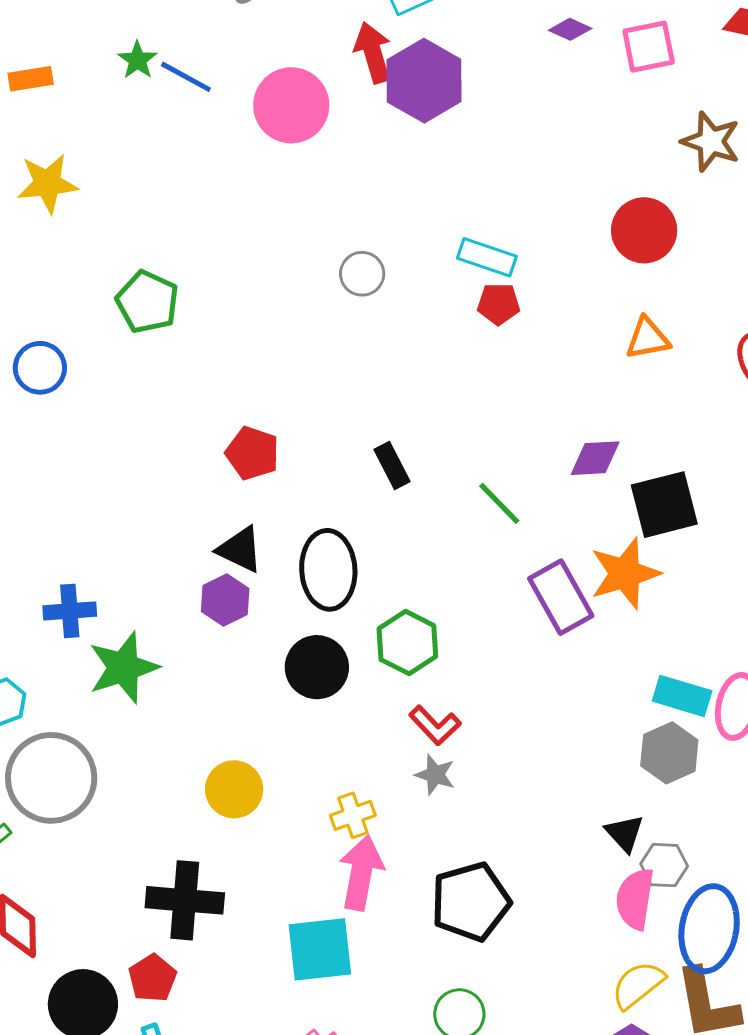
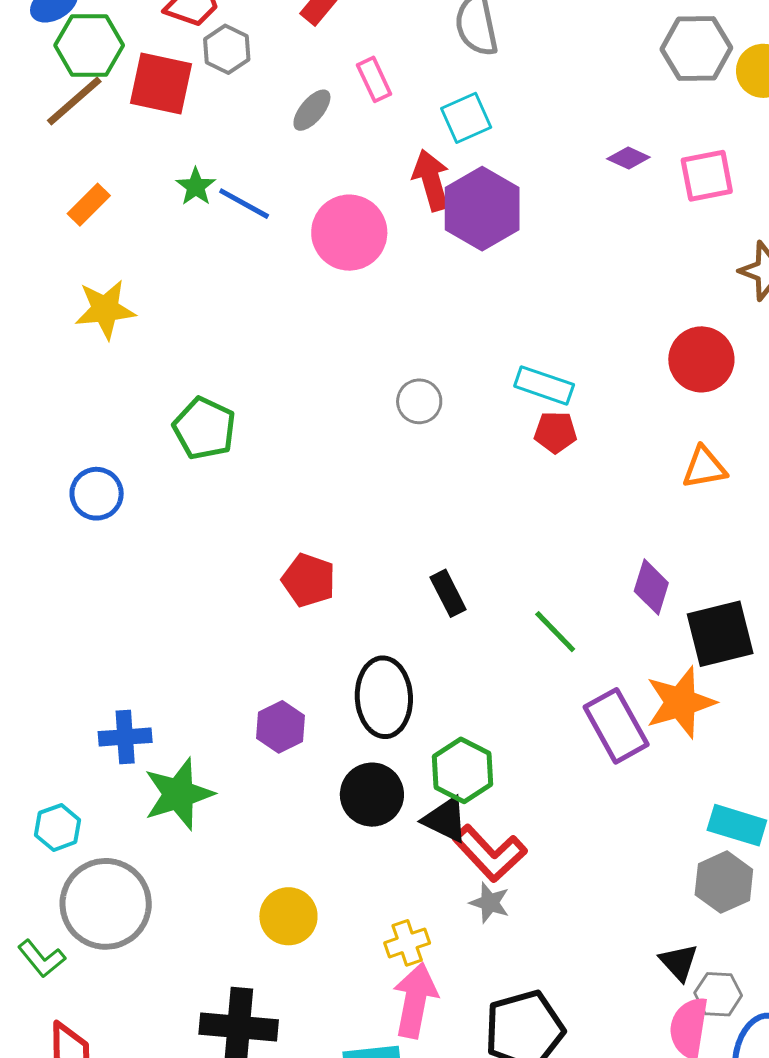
orange rectangle: (31, 79) -> (89, 205), turned -36
purple diamond: (595, 458) -> (651, 587), turned -70
black triangle: (240, 549) -> (445, 820), moved
red L-shape: (435, 725) -> (490, 853), size x1.4

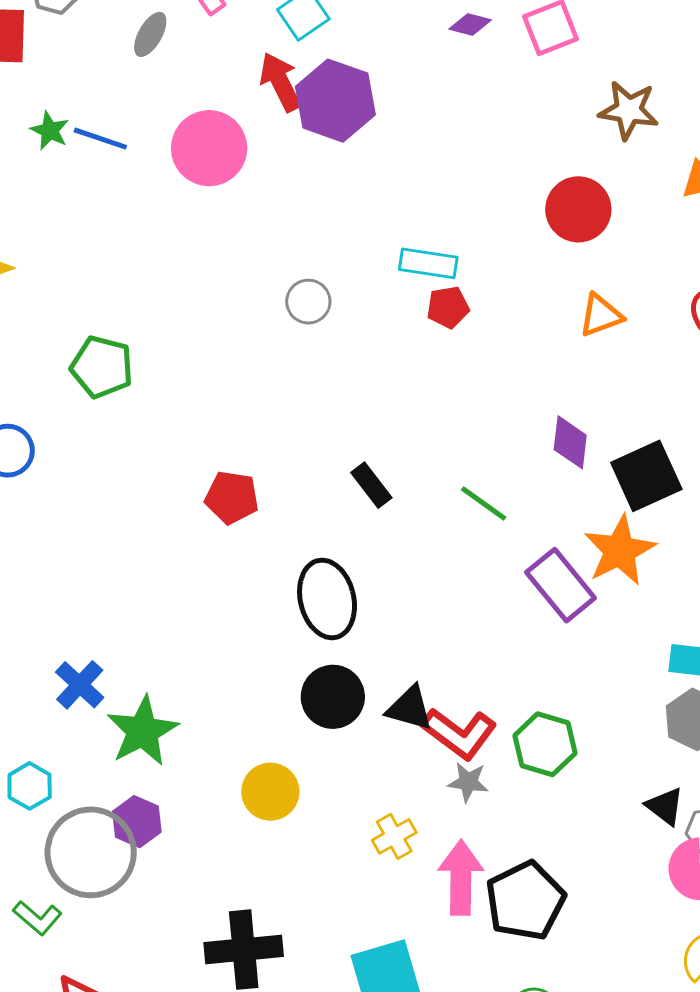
purple hexagon: (281, 727) -> (137, 822), moved
blue cross: (125, 737) -> (80, 685), turned -33
green hexagon: (463, 770) -> (545, 744), moved
yellow circle: (288, 916) -> (270, 792), moved
pink arrow: (415, 1000) -> (461, 878), moved

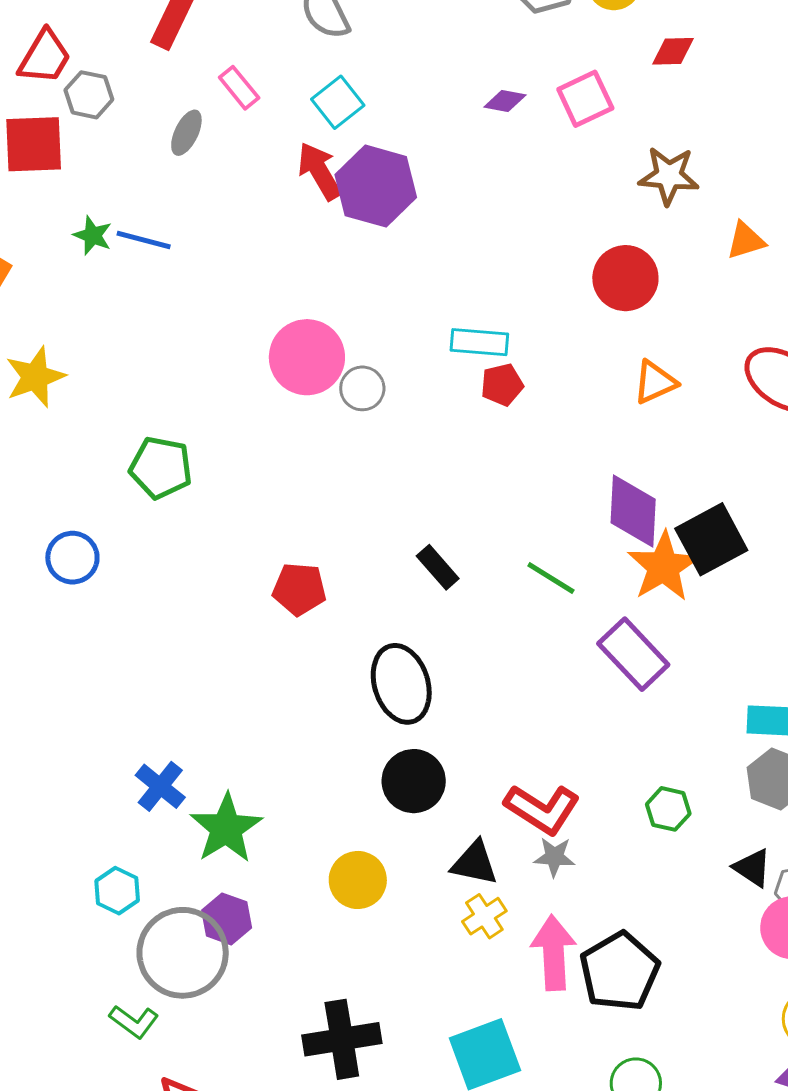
pink circle: (209, 148) -> (307, 357), moved
purple diamond: (570, 442) -> (633, 511), size x1.4
orange star: (620, 551) -> (663, 567), moved
black triangle: (410, 708) -> (475, 863), moved
green hexagon: (545, 744) -> (668, 809), moved, size x0.7

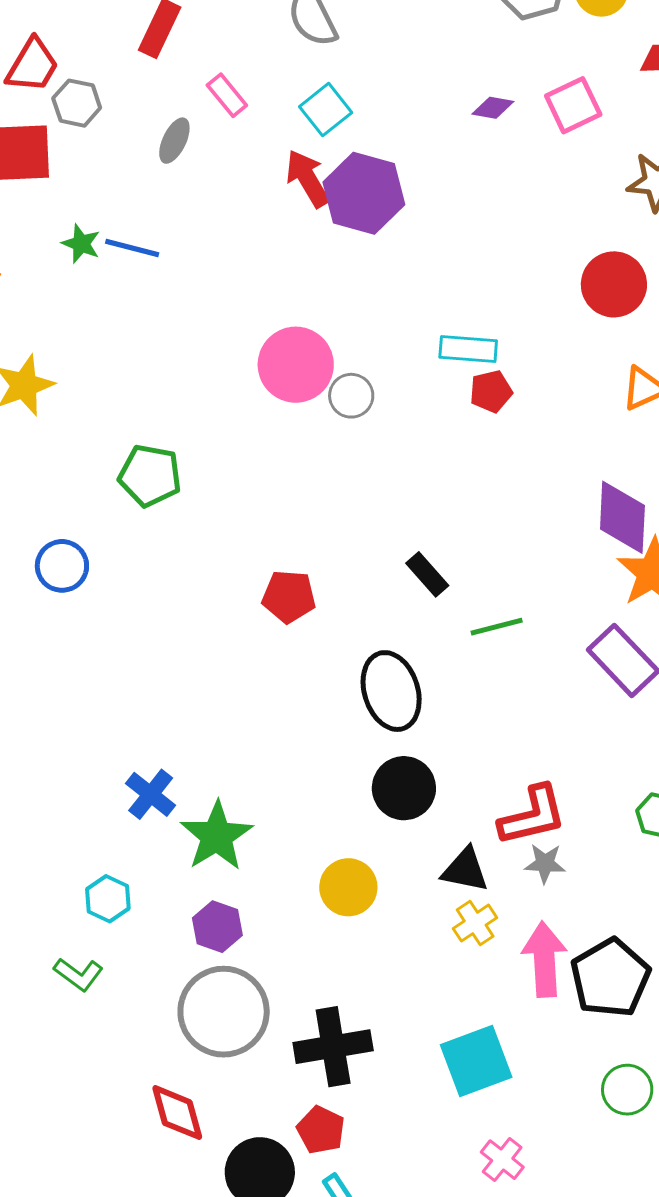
green line: (551, 578) -> (497, 627), moved, turned -46
red L-shape: (542, 809) -> (533, 816), turned -46
gray circle: (183, 953) -> (224, 1012), moved
green L-shape: (134, 1022) -> (78, 974), moved

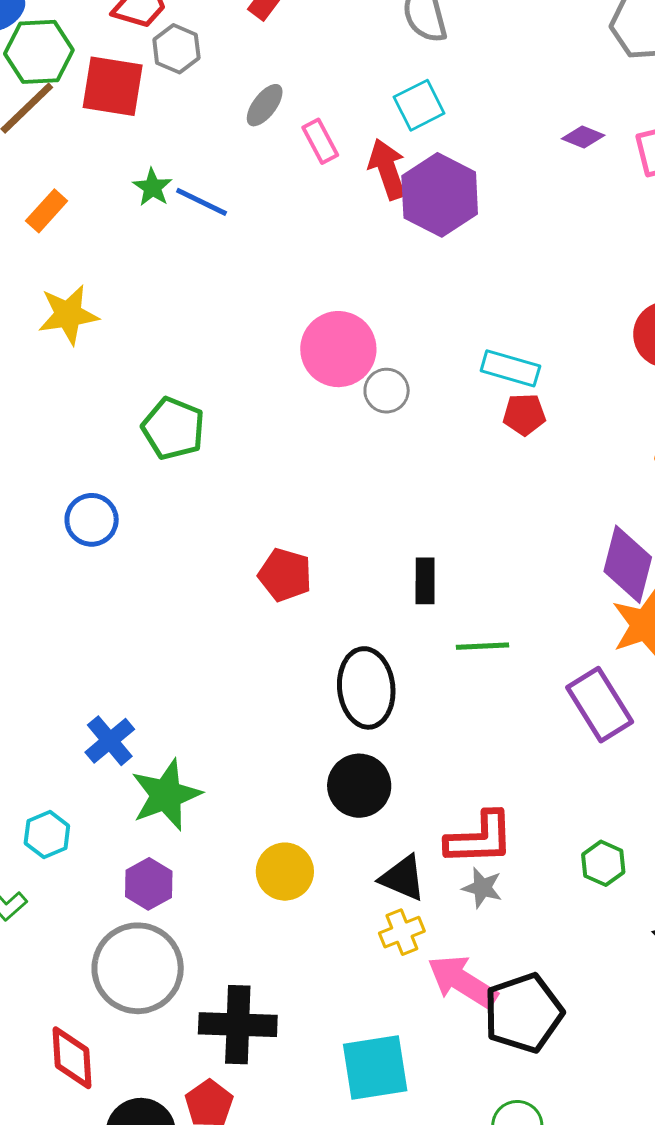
pink rectangle: (227, 95) -> (320, 141), moved
blue circle: (62, 566) -> (92, 520), moved
black rectangle: (427, 574) -> (425, 581), turned 30
pink arrow: (544, 959) -> (462, 982), turned -66

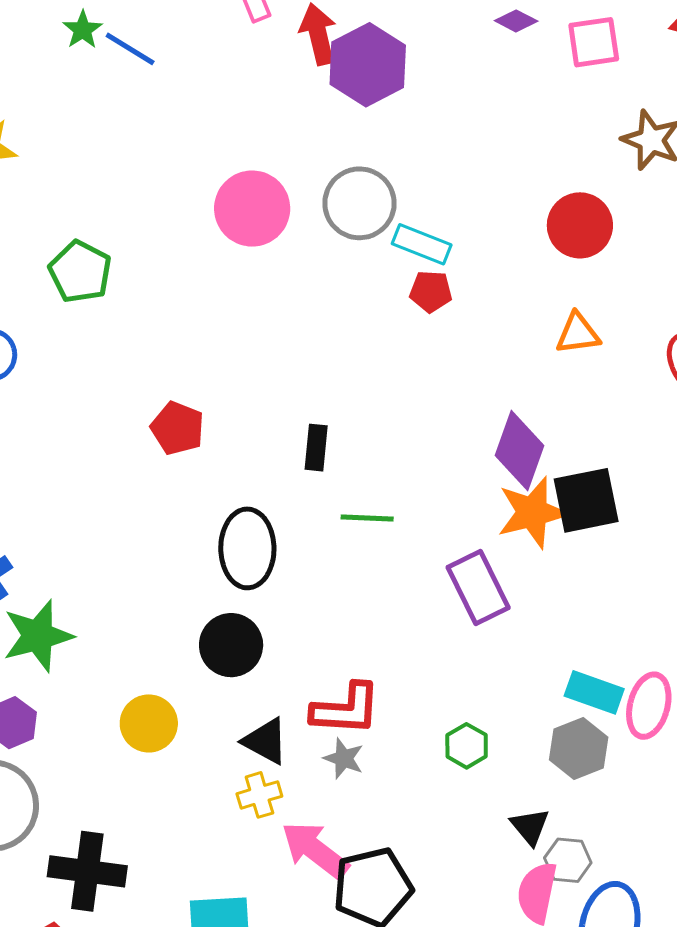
gray circle: (387, 391) -> (360, 203), moved, size x1.6

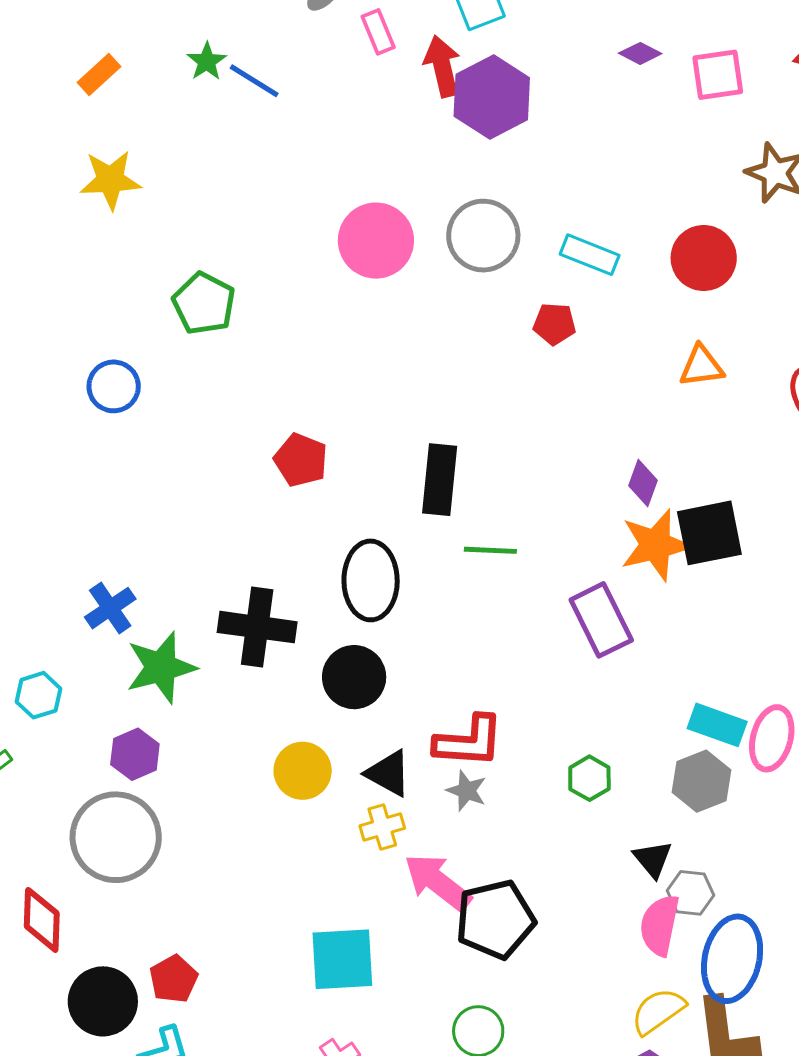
cyan rectangle: (422, 244) -> (590, 255), moved
black rectangle: (316, 448) -> (440, 480), size x1.5
purple diamond: (520, 450) -> (643, 483), size x0.6
yellow circle: (149, 723) -> (303, 771), moved
black cross: (87, 871) -> (257, 627), moved

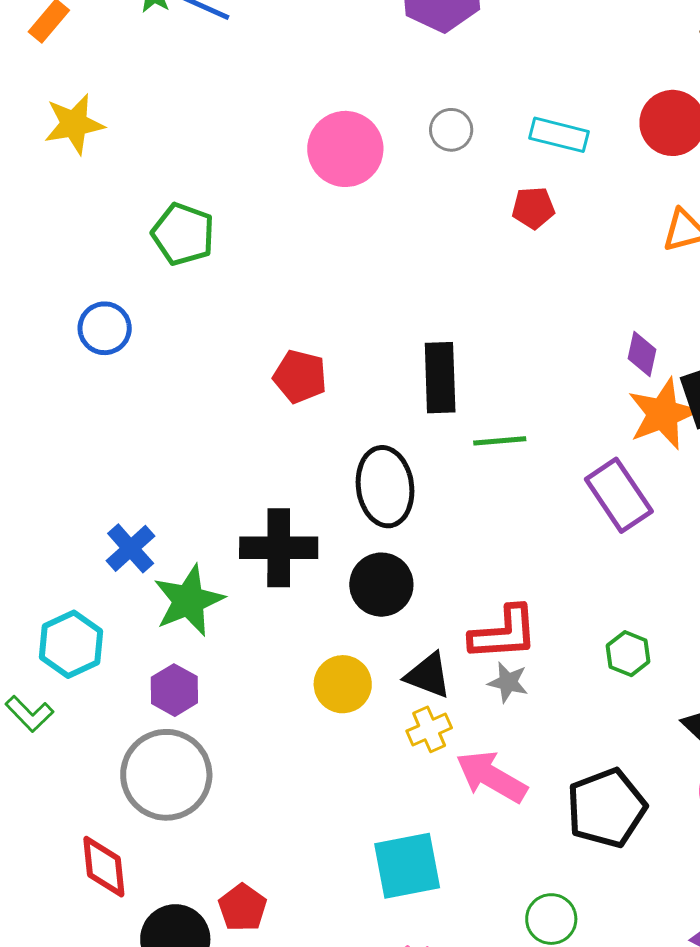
gray circle: (483, 236) -> (451, 130), size x0.6
cyan hexagon: (39, 695) -> (71, 644), size x1.4
black pentagon: (495, 919) -> (606, 808), moved

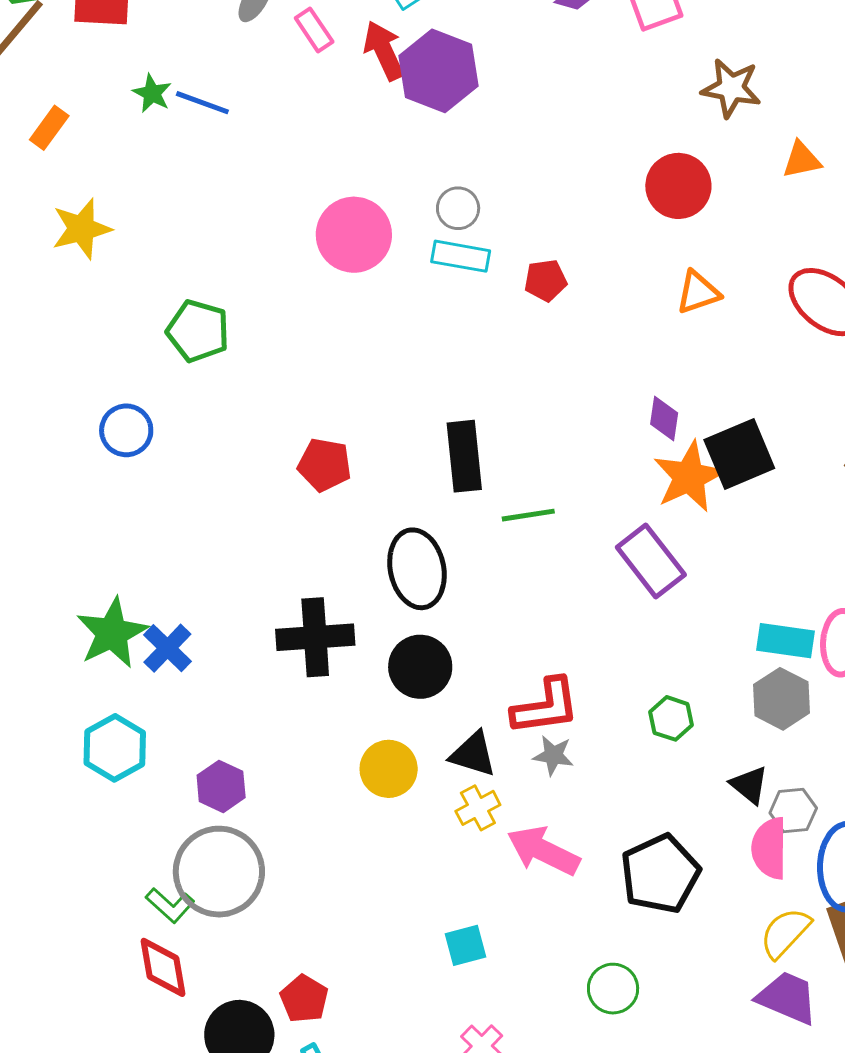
cyan rectangle: (559, 135) -> (461, 256), moved
green star: (189, 601) -> (112, 633), moved
green L-shape: (29, 714) -> (170, 905), moved
cyan square: (407, 866) -> (465, 945), size x0.6

